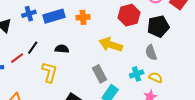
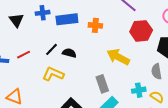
black line: (33, 48) -> (52, 49), moved
yellow L-shape: (49, 72) -> (53, 74), turned -90

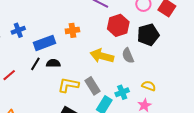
blue rectangle: (67, 19) -> (44, 43), moved
gray semicircle: (156, 71) -> (128, 56), moved
yellow L-shape: (53, 74) -> (68, 85), moved
cyan cross: (139, 90) -> (122, 92), moved

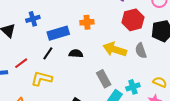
black semicircle: (53, 63) -> (76, 54), moved
yellow L-shape: (68, 85) -> (42, 79), moved

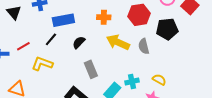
orange cross: (87, 22) -> (104, 17), moved
black semicircle: (76, 54) -> (79, 42), turned -56
gray rectangle: (104, 79) -> (91, 69), moved

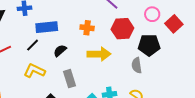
yellow arrow: (118, 42) -> (99, 54), turned 150
gray semicircle: (144, 46) -> (137, 65), moved
yellow L-shape: (42, 64) -> (34, 71), moved

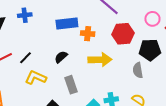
blue rectangle: (47, 27) -> (67, 23), moved
black line: (33, 45) -> (25, 58), moved

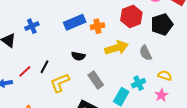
black semicircle: (61, 57) -> (78, 56), turned -112
gray semicircle: (138, 70) -> (146, 53), moved
yellow L-shape: (36, 77) -> (60, 83), turned -30

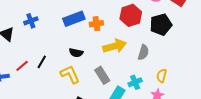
gray semicircle: (146, 53) -> (143, 52), turned -140
yellow semicircle: (165, 76) -> (162, 76), turned -96
gray rectangle: (96, 80) -> (102, 75), moved
yellow L-shape: (60, 83) -> (70, 74), moved, turned 85

